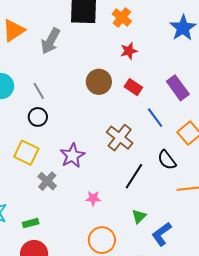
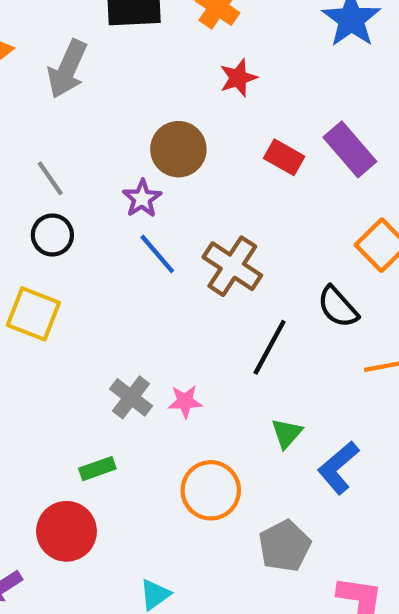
red rectangle: (133, 87) -> (284, 157), moved
blue line: (155, 118) -> (157, 254), moved
purple star: (72, 156) -> (142, 198), moved, size x0.7
gray cross: (47, 181) -> (131, 397), moved
green rectangle: (31, 223) -> (97, 469), moved

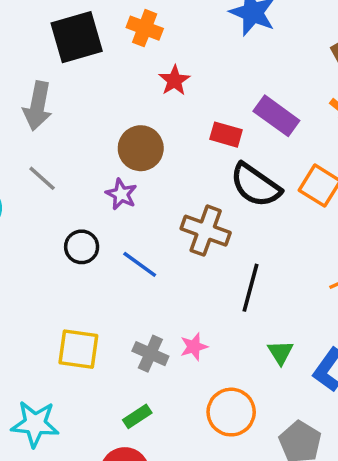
gray line: (50, 178) -> (42, 178), moved
black circle: (52, 235) -> (82, 247), moved
blue line: (157, 254) -> (140, 264), moved
black semicircle: (338, 307) -> (255, 185), moved, size x1.4
yellow square: (33, 314) -> (78, 349), moved

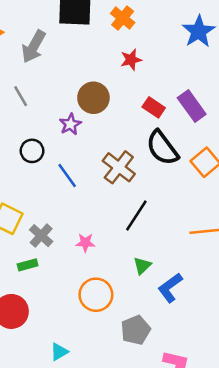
gray cross: (150, 354) -> (41, 236), moved
green rectangle: (137, 416) -> (28, 265), moved

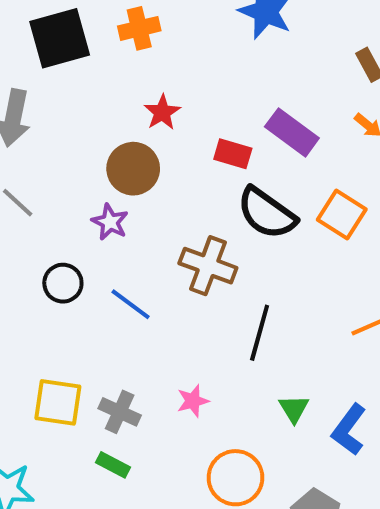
orange cross: (123, 18) -> (139, 28), turned -35
red star: (131, 60) -> (162, 112), moved
green rectangle: (28, 265) -> (113, 465), turned 60

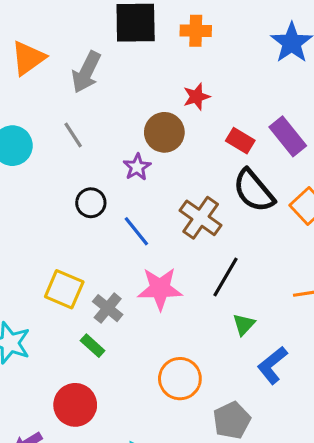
pink star: (193, 401) -> (160, 289), moved, size x1.8
green triangle: (294, 409) -> (244, 324), moved

